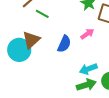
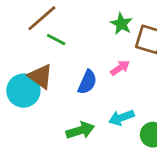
brown triangle: (31, 40) -> (40, 76), turned -42
green arrow: (86, 85) -> (80, 130), moved

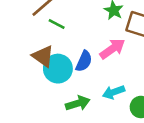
pink arrow: (120, 68) -> (112, 49), size x1.5
cyan circle: (23, 91) -> (58, 69), moved

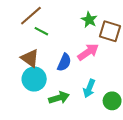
cyan circle: (58, 69) -> (34, 79), moved
cyan arrow: (114, 92) -> (89, 88), turned -48

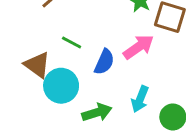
green line: (41, 31) -> (72, 42), moved
brown triangle: (30, 58) -> (37, 65), moved

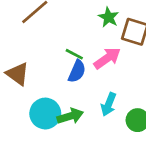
green line: (72, 42) -> (74, 54), moved
cyan circle: (61, 86) -> (45, 114), moved

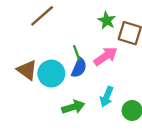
green line: (74, 54) -> (77, 53), turned 42
cyan circle: (45, 114) -> (51, 74), moved

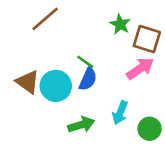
green line: (77, 53) -> (85, 62), turned -35
pink arrow: (106, 56) -> (140, 68), moved

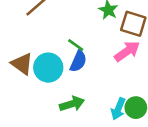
cyan arrow: (120, 113) -> (118, 109), moved

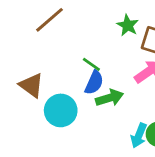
cyan circle: (48, 68) -> (61, 110), moved
green arrow: (72, 104) -> (109, 98), moved

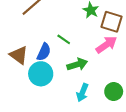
blue semicircle: (94, 83) -> (44, 52), moved
cyan arrow: (139, 136) -> (82, 93), moved

